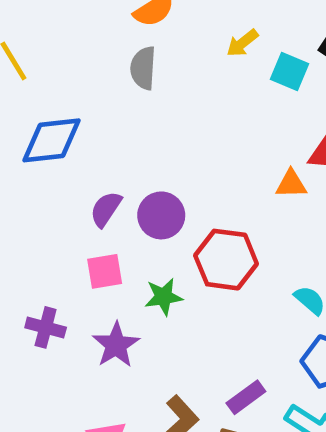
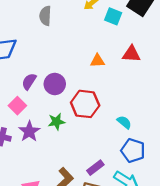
orange triangle: (291, 184) -> (97, 61), moved
pink square: (105, 271) -> (17, 106), moved, turned -35
purple star: (116, 345) -> (29, 131), moved

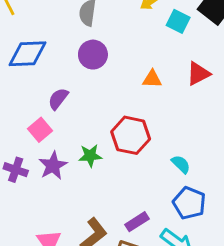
red triangle: (131, 54) -> (198, 74), turned -36
purple circle: (55, 84) -> (93, 55), moved

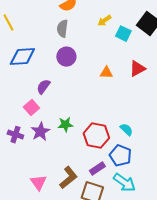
red hexagon: (131, 135) -> (96, 136), moved
blue pentagon: (189, 203) -> (120, 156), moved

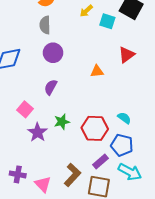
orange triangle: (106, 73) -> (97, 71), moved
purple semicircle: (43, 87) -> (51, 87), moved
purple cross: (15, 135) -> (18, 174), moved

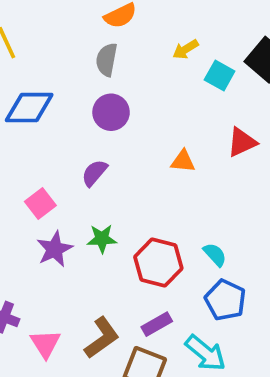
blue pentagon: (122, 145) -> (225, 300), moved

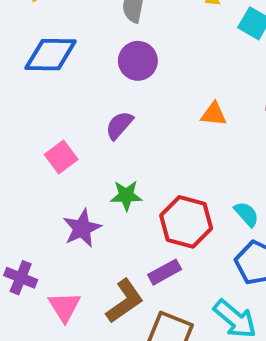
purple star: (55, 249) -> (82, 228), moved
purple rectangle: (157, 324) -> (165, 272), moved

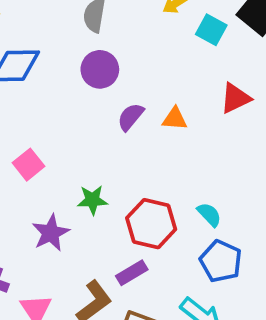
purple semicircle: (119, 125) -> (131, 117), moved

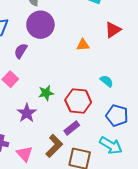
purple circle: (100, 69) -> (40, 25), size x1.4
purple semicircle: (131, 117) -> (21, 51), moved
cyan semicircle: (209, 214) -> (107, 81), moved

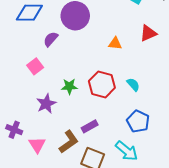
red hexagon: (78, 101) -> (102, 84), moved

